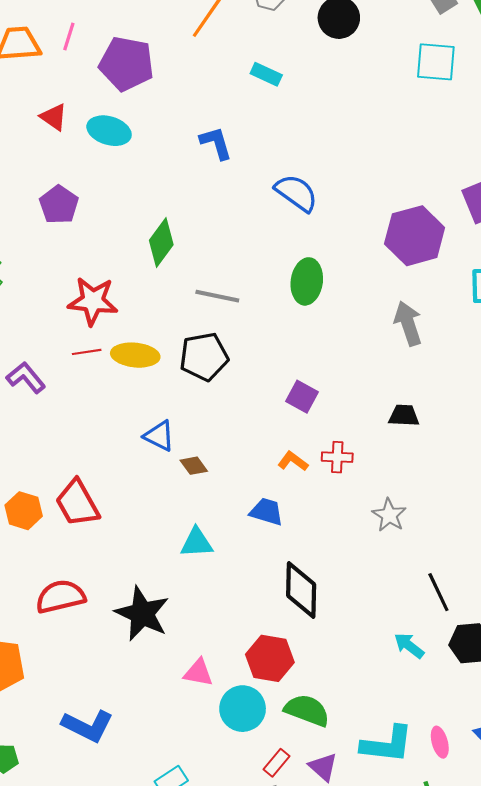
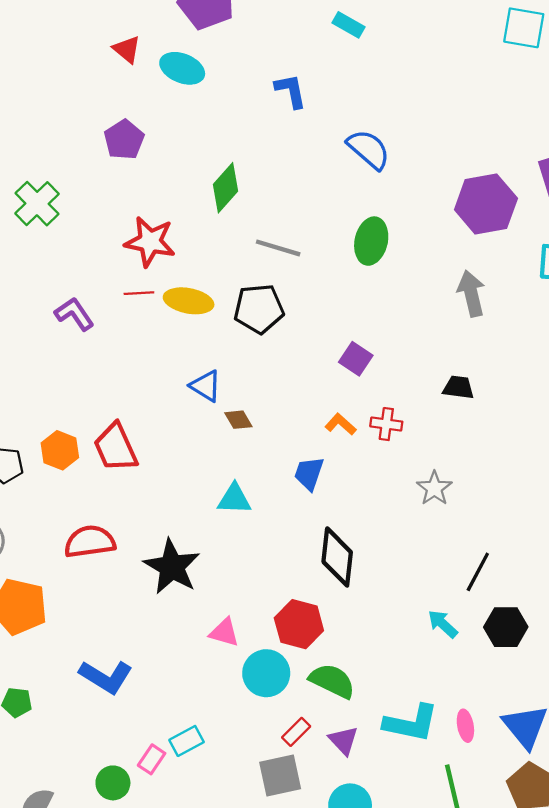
blue trapezoid: (267, 512) -> (309, 473), turned -93
black line: (438, 592) -> (478, 572), turned 48

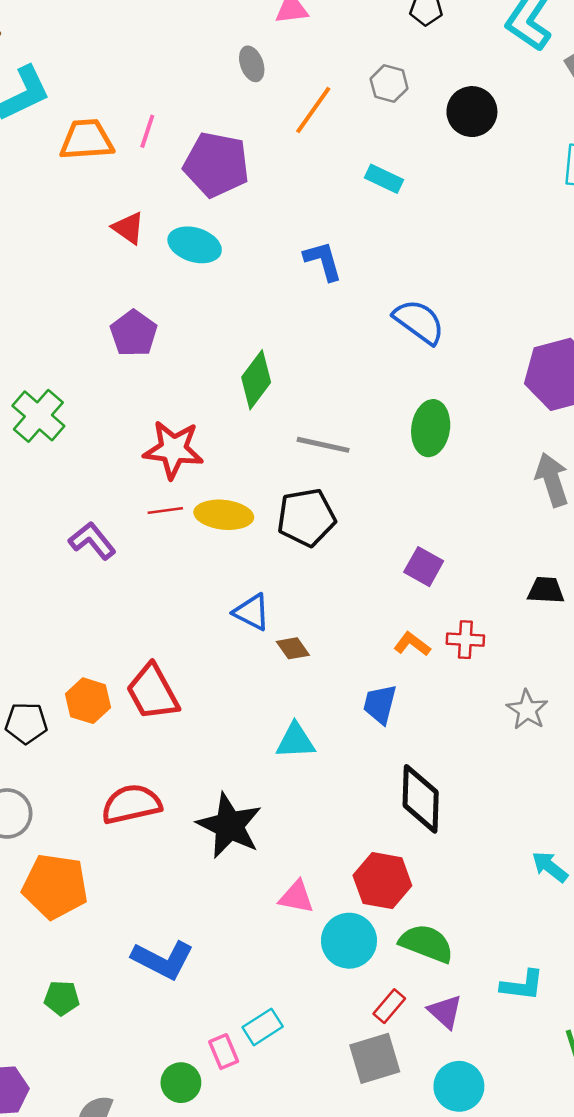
cyan L-shape: (411, 723) -> (522, 985), size x0.7
pink rectangle: (152, 759) -> (224, 1052), turned -52

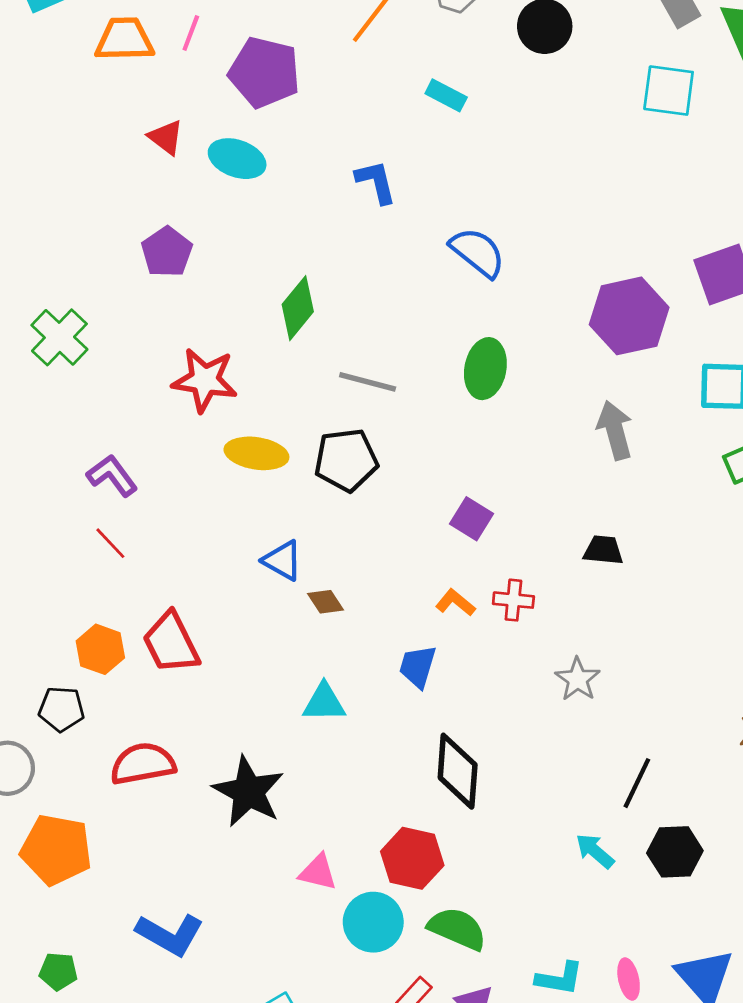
red line: (165, 511) -> (110, 543), moved, turned 52
black pentagon: (26, 723) -> (61, 709), moved

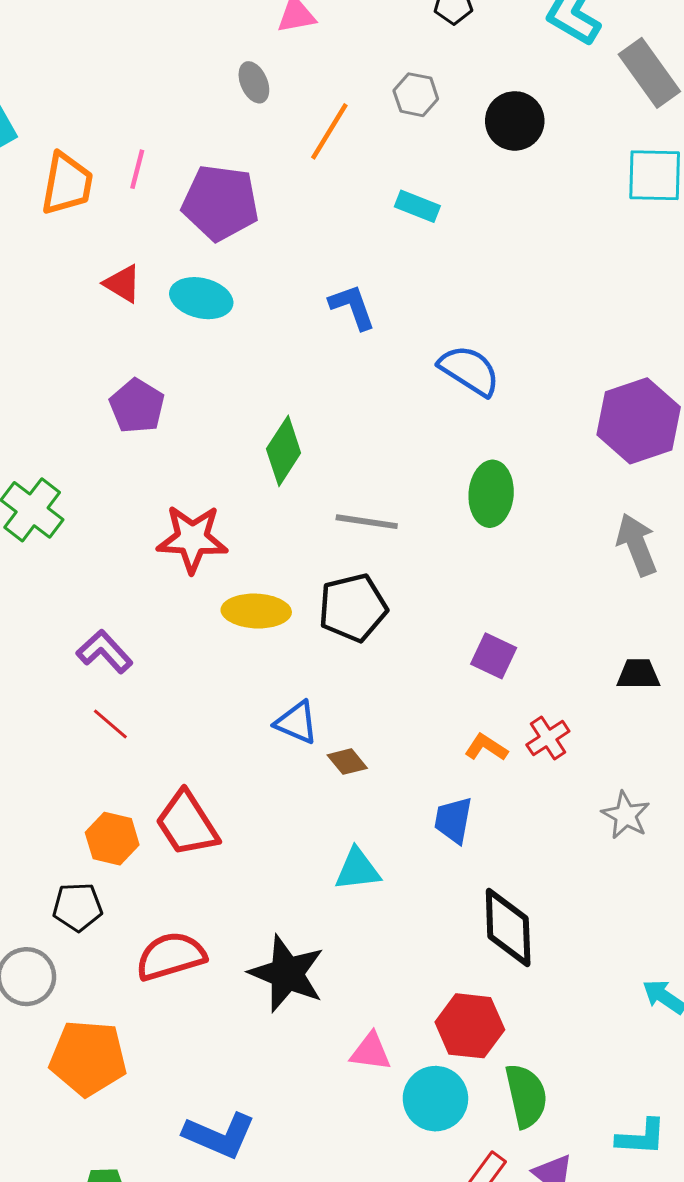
orange trapezoid: (124, 39) -> (67, 184), turned 108
red cross: (513, 600) -> (548, 738), turned -33
green semicircle: (457, 929) -> (526, 1096), turned 60

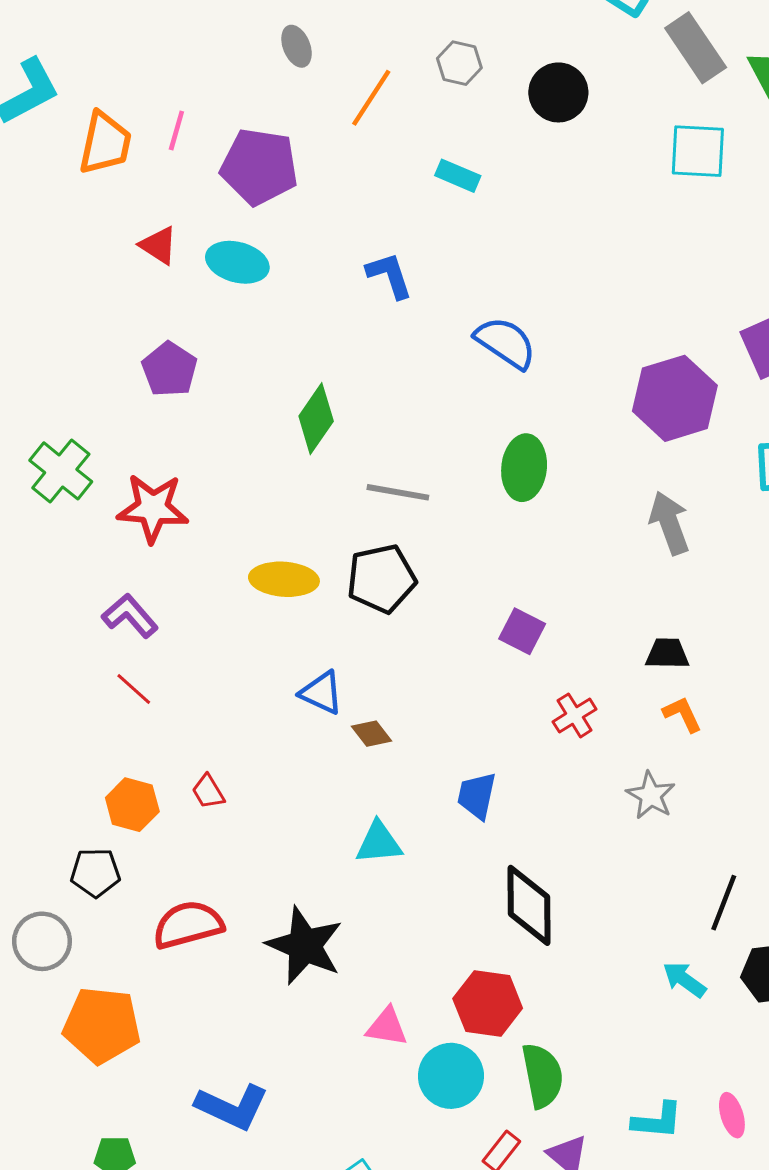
red star: (192, 539) -> (153, 508), moved
orange L-shape: (486, 747) -> (682, 714), moved, turned 30
red trapezoid: (187, 824) -> (208, 792), size x0.5

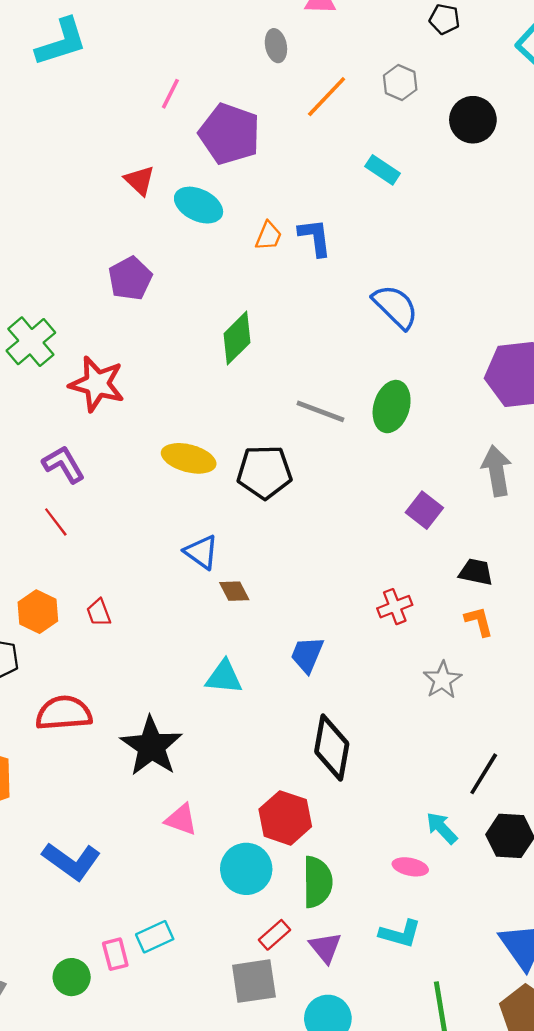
orange trapezoid: (105, 143) -> (269, 236), moved, size x0.6
gray line: (398, 492) -> (320, 411), moved
purple square: (522, 631) -> (424, 510), moved
pink triangle: (387, 1027) -> (181, 820), moved
pink ellipse: (732, 1115) -> (410, 867), moved, turned -72

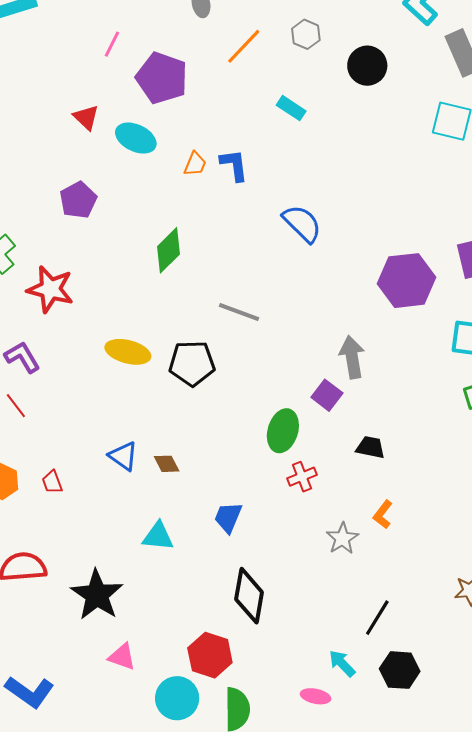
green ellipse: (392, 407) -> (283, 431), moved
gray arrow: (497, 471) -> (352, 357), moved
blue triangle: (201, 552) -> (123, 456), moved
orange L-shape: (479, 621) -> (383, 514), moved, turned -128

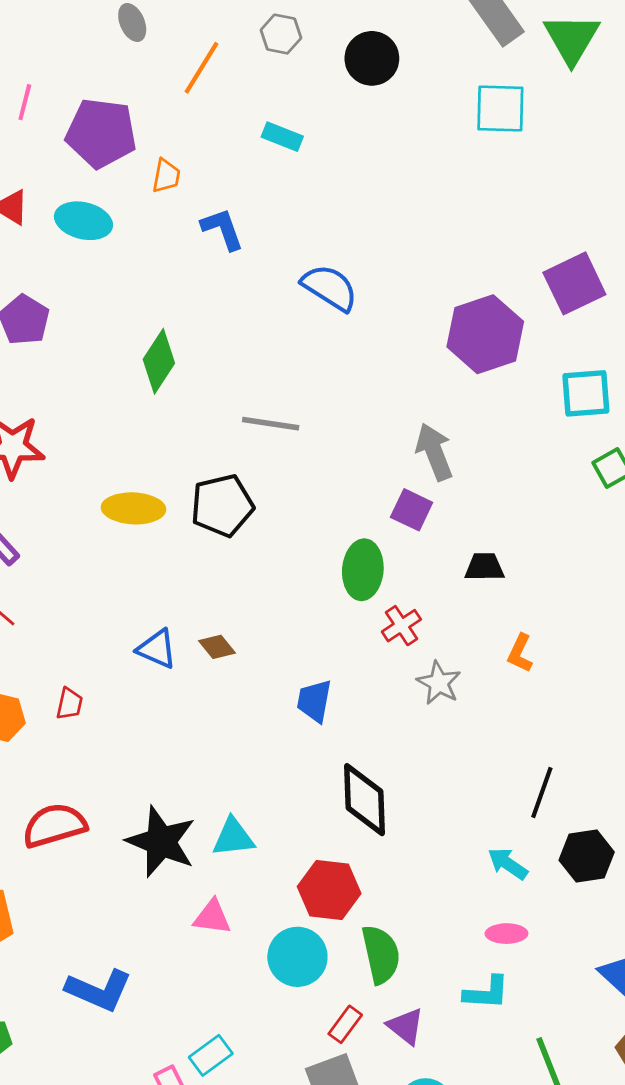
orange trapezoid: (195, 164) -> (166, 176), moved
red trapezoid: (52, 482) -> (69, 704), turned -135
cyan triangle: (158, 536) -> (233, 837), moved
gray star: (342, 538) -> (439, 683), moved
pink ellipse: (316, 696) -> (506, 934), moved

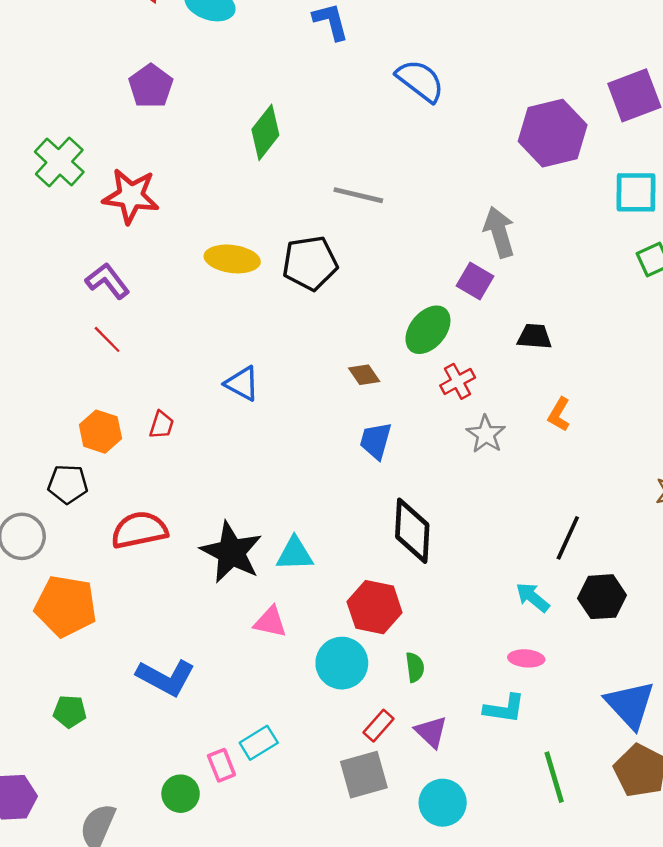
green ellipse: (363, 570) -> (428, 330), turned 30
brown diamond: (217, 647) -> (364, 375), moved
green semicircle: (381, 954) -> (415, 667), size x0.6

